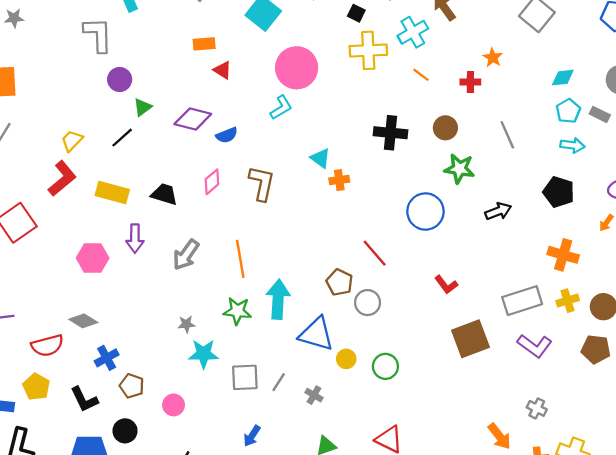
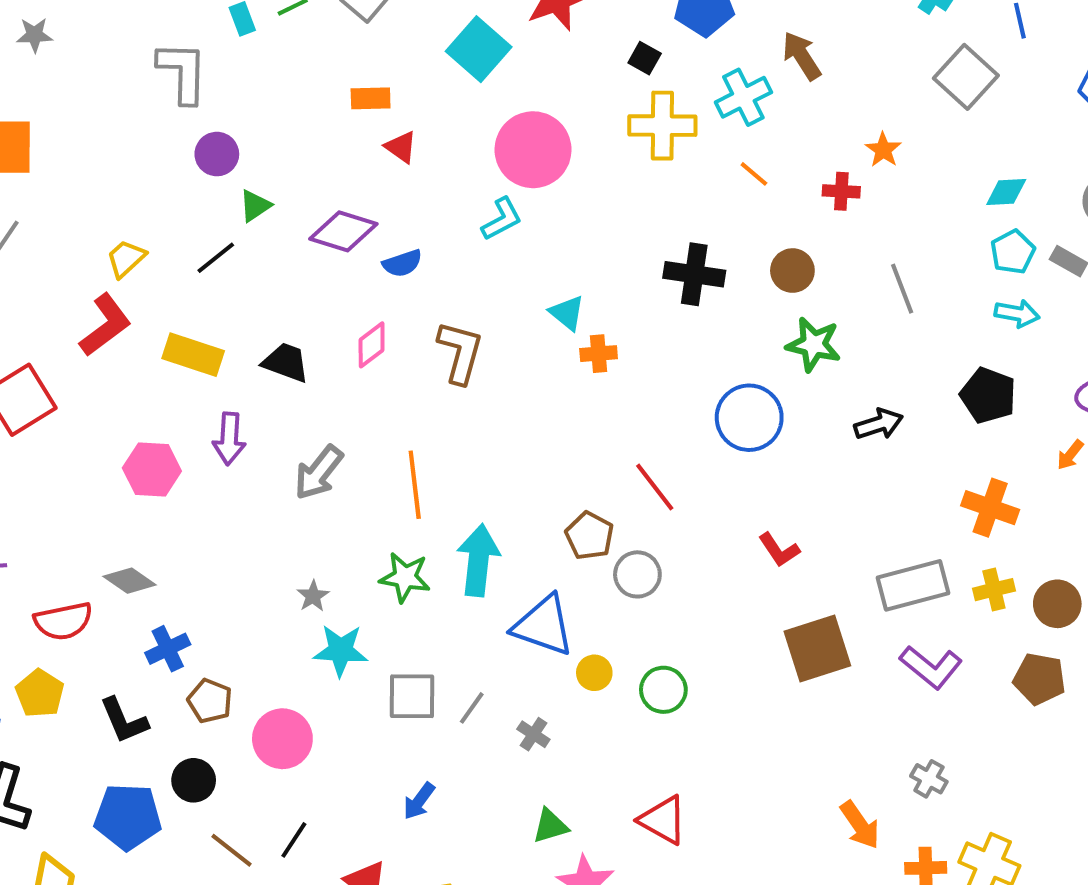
gray star: (186, 324) -> (313, 596), turned -30
pink circle: (174, 405) -> (282, 739), size x1.5

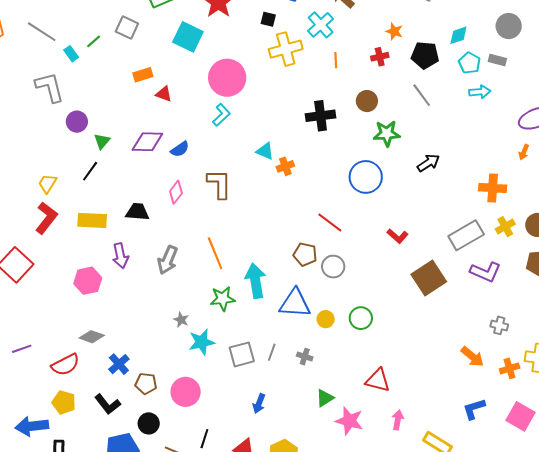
orange line: (754, 174) -> (336, 60), turned 63
black pentagon: (988, 395) -> (425, 55), moved

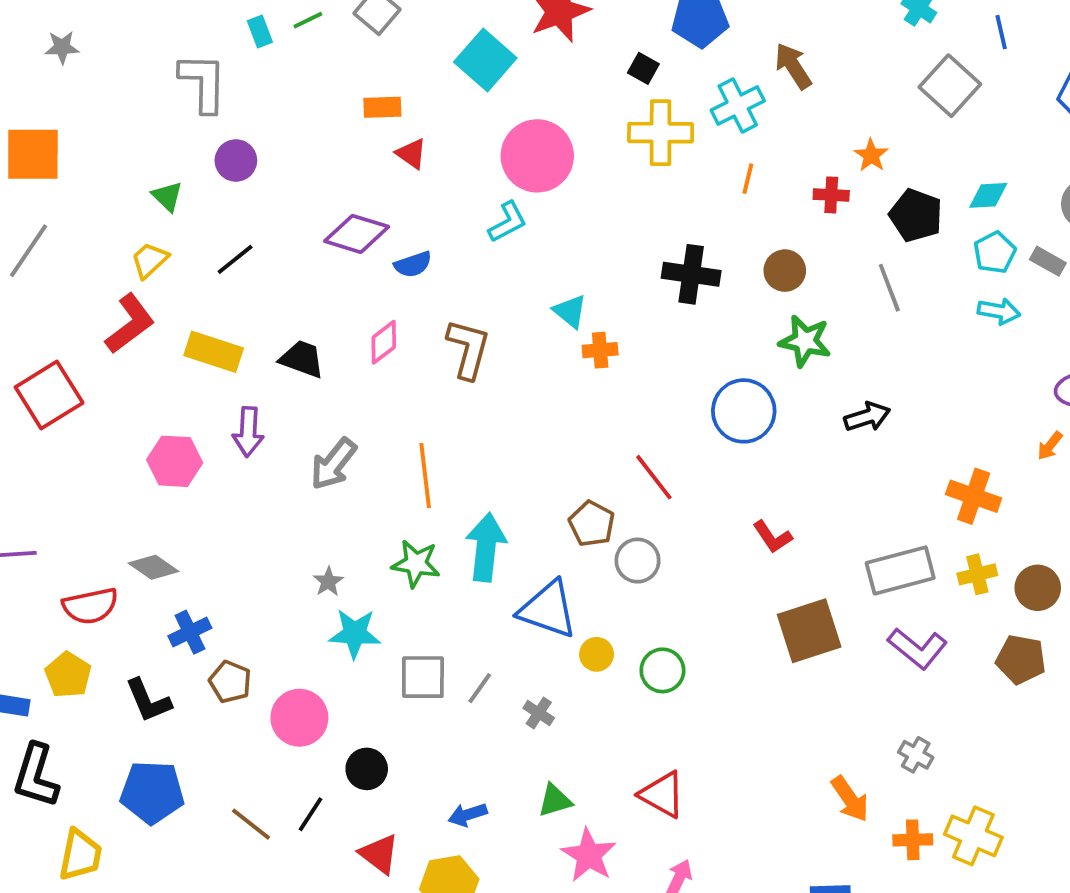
green triangle: (102, 141) -> (167, 196), moved, turned -42
blue arrow: (259, 404) -> (468, 815), moved, turned 36
black circle: (149, 423) -> (367, 769), moved

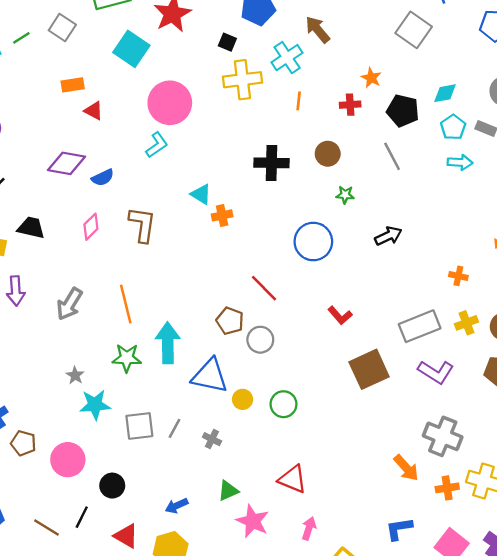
green star: (805, 341) -> (345, 195), size x0.6
black trapezoid: (302, 359) -> (31, 228), moved
orange cross: (974, 496) -> (458, 276), size x0.6
gray cross: (916, 755) -> (443, 436), size x1.8

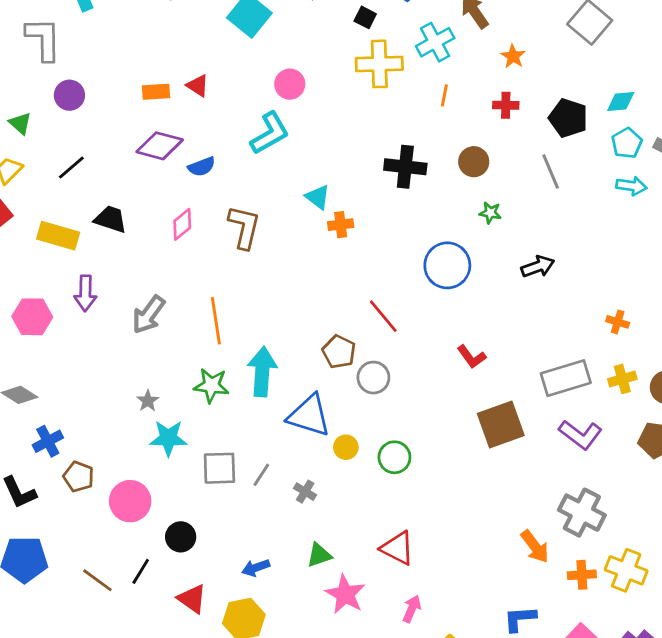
orange star: (371, 78) -> (513, 56), moved
orange rectangle: (73, 85) -> (156, 92), moved
pink circle: (170, 103) -> (290, 84), size x0.6
cyan L-shape: (157, 145) -> (270, 133), size x1.4

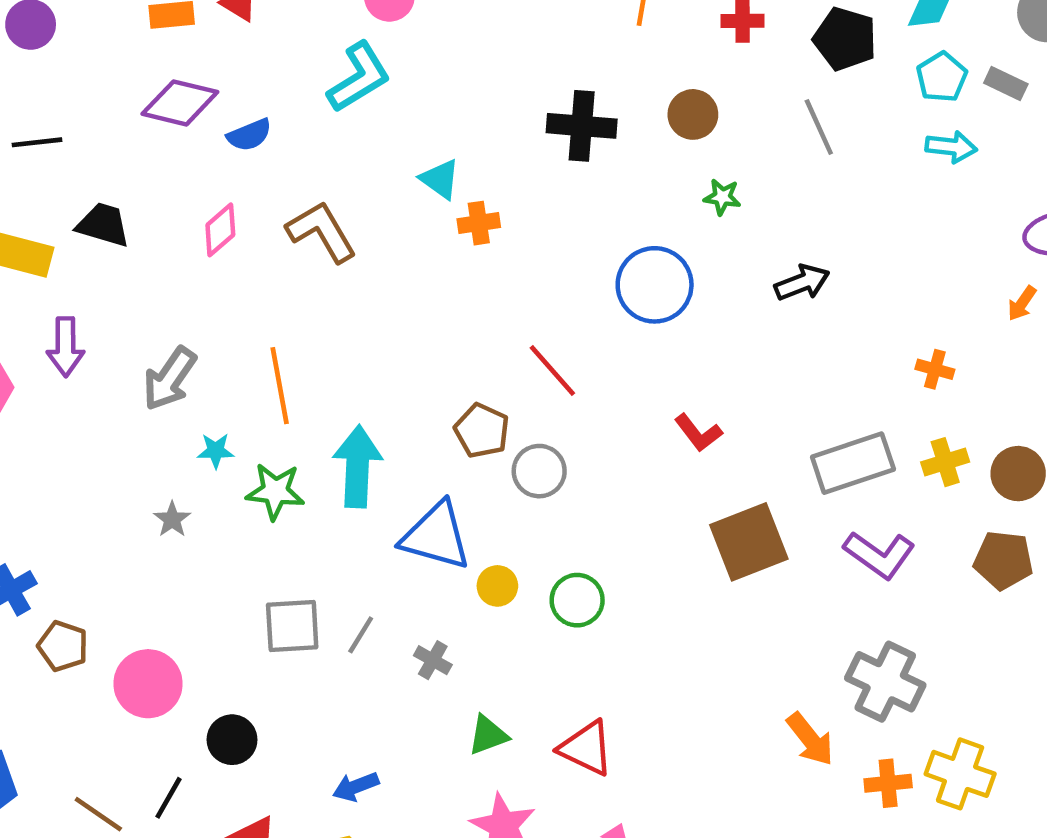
black line: (71, 168) -> (37, 142), turned 36
brown L-shape: (244, 227) -> (322, 232), turned -42
cyan star: (168, 438) -> (216, 451), moved, size x0.6
green triangle: (319, 555) -> (488, 735), moved

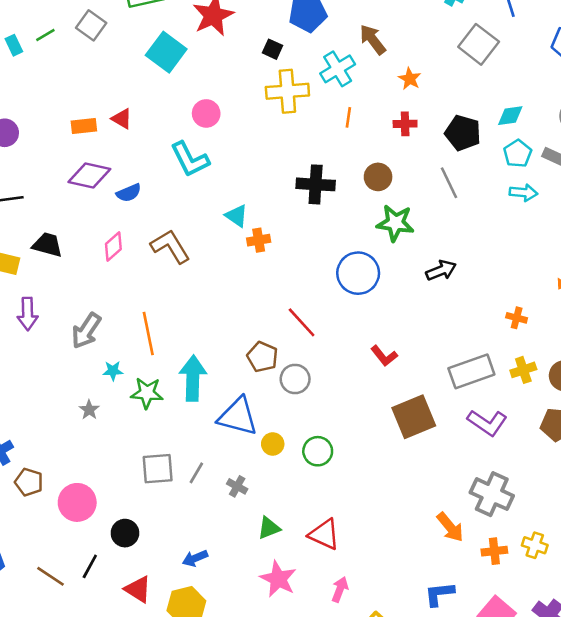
cyan L-shape: (359, 77) -> (190, 159), turned 96
green star: (722, 197) -> (395, 223), size x1.8
yellow cross: (960, 774) -> (535, 545), size x0.7

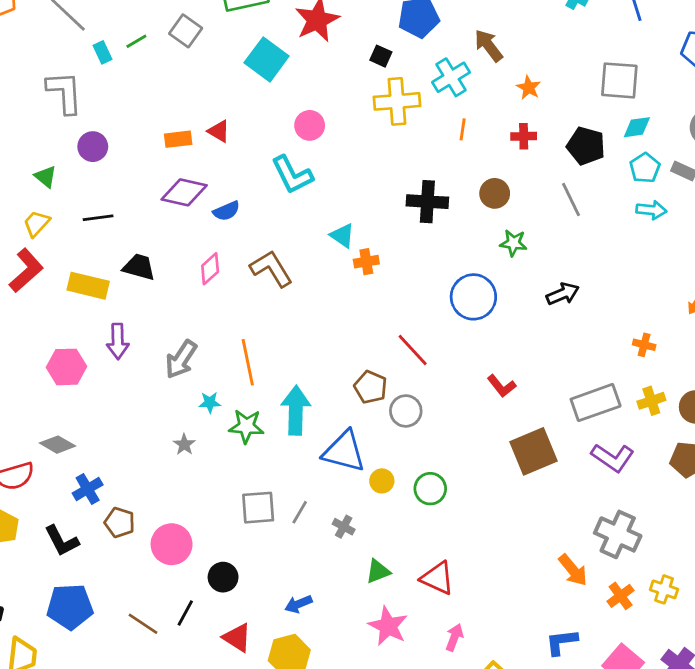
gray square: (479, 44) -> (619, 80), moved, turned -33
green star: (395, 223) -> (513, 243), size x0.7
orange cross: (494, 551) -> (621, 596), turned -30

